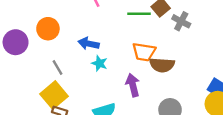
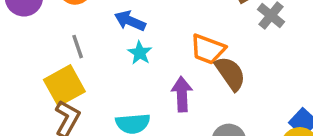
brown semicircle: (162, 65) -> (230, 73), turned -140

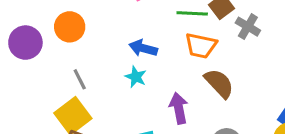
blue arrow: (130, 21) -> (143, 48), moved
orange trapezoid: (208, 49) -> (201, 46), moved

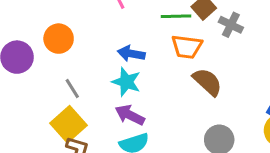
cyan star: (136, 77) -> (126, 82), size x1.4
purple arrow: (179, 108) -> (130, 115), moved, turned -48

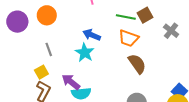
gray cross: (231, 25) -> (171, 31), moved
purple arrow: (130, 115) -> (71, 82), moved
yellow square: (68, 124) -> (41, 72), size x0.6

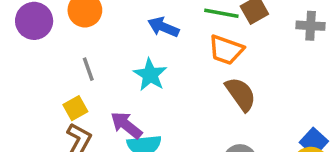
gray cross: (171, 31) -> (311, 26), moved, turned -35
blue arrow: (92, 35) -> (163, 27), moved

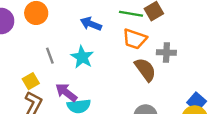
gray cross: (311, 26) -> (166, 53), moved
gray line: (88, 69) -> (50, 56), moved

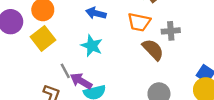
gray line: (50, 56) -> (65, 71), moved
yellow square: (31, 81) -> (43, 38), moved, size x1.5

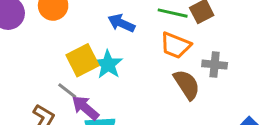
yellow square: (43, 38) -> (83, 60), moved
gray line: (65, 71) -> (67, 91), turned -35

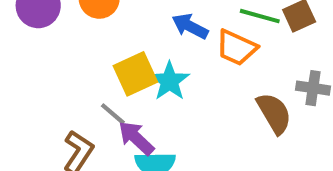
orange trapezoid: (175, 45) -> (236, 48), moved

